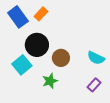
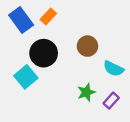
brown circle: (61, 58) -> (87, 46), moved
green star: (50, 81) -> (86, 92), moved

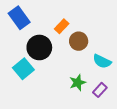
orange rectangle: (48, 16) -> (62, 26), moved

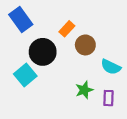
purple rectangle: (100, 90) -> (108, 98), turned -40

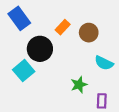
brown circle: (85, 45) -> (89, 33), moved
purple rectangle: (108, 98) -> (102, 101), moved

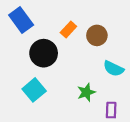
cyan square: (24, 71) -> (34, 90), moved

